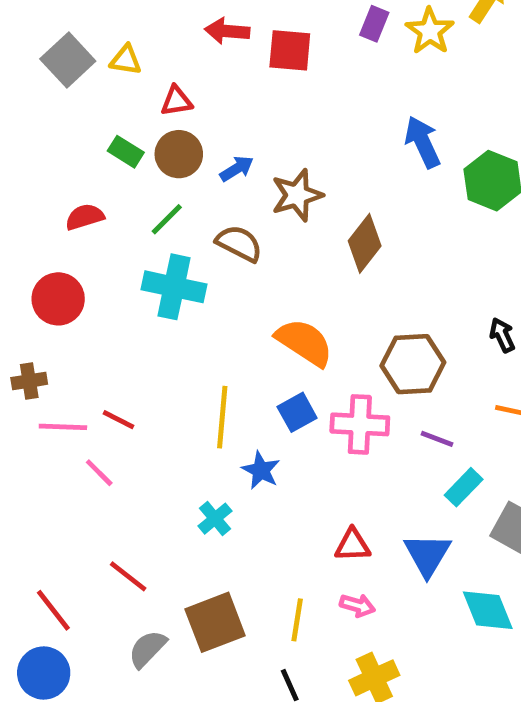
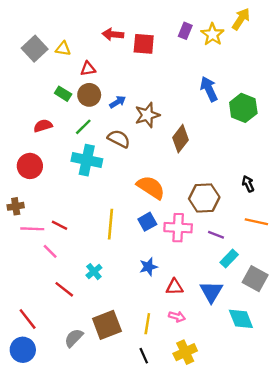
blue star: (261, 470) -> (148, 267), moved, turned 30
cyan cross: (215, 519) -> (94, 272), moved
red line: (128, 576) -> (64, 289), moved

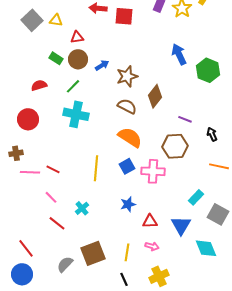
brown semicircle: (119, 139) -> (127, 106), moved
purple line: (216, 235) -> (185, 119), moved
pink line: (50, 251) -> (51, 197), moved

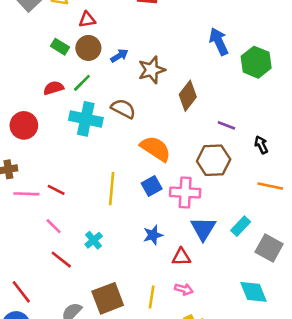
red semicircle: (39, 85) -> (54, 88), moved
brown semicircle: (127, 106) -> (123, 109), moved
blue triangle: (181, 225) -> (203, 229), moved

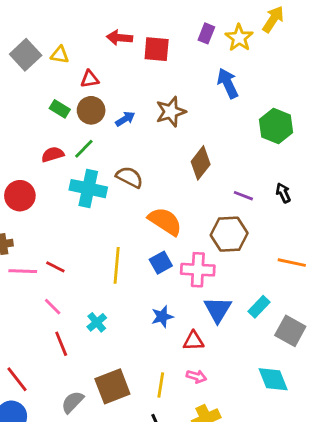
blue arrow: (219, 42) -> (228, 83), moved
brown star: (152, 70) -> (171, 112), moved
black arrow: (261, 145) -> (283, 193), moved
red line: (61, 260) -> (61, 344), turned 30

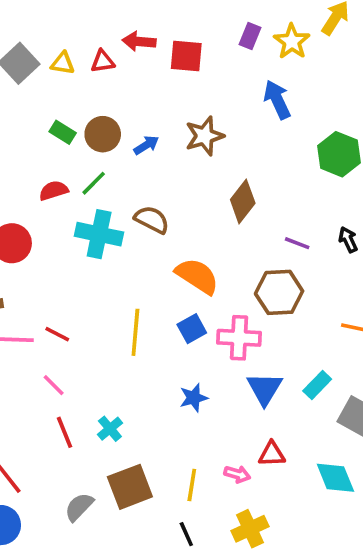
red triangle: (90, 79) -> (103, 61), moved
cyan cross: (97, 322) -> (110, 429), moved
red triangle: (194, 341) -> (272, 454), moved

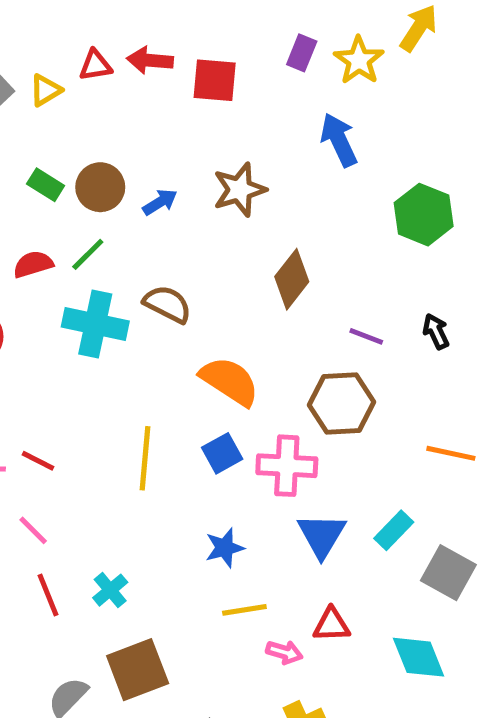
red triangle: (103, 61) -> (95, 65), moved
yellow triangle: (63, 63) -> (46, 90), turned -40
yellow line: (192, 485) -> (244, 610), moved, turned 72

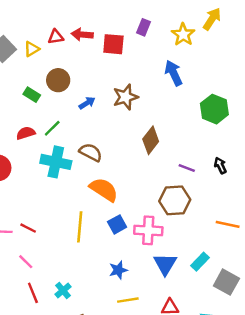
purple rectangle: (302, 53) -> (143, 27), moved
brown circle: (100, 187) -> (58, 80), moved
orange semicircle: (230, 381) -> (104, 190), moved

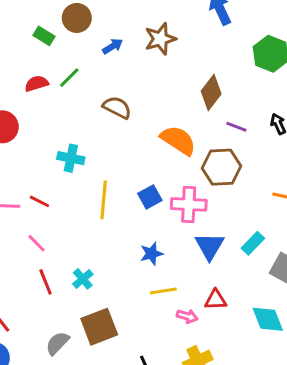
brown diamond: (151, 140) -> (211, 93), moved
cyan cross: (56, 162) -> (71, 158), moved, size x0.7
orange semicircle: (104, 190) -> (178, 140), moved

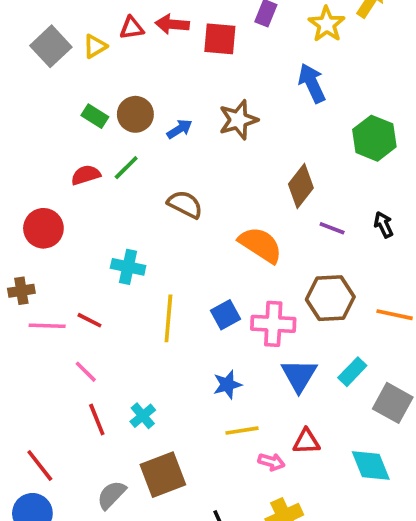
brown circle: (77, 18) -> (135, 114), moved
brown hexagon: (222, 167) -> (330, 298), moved

